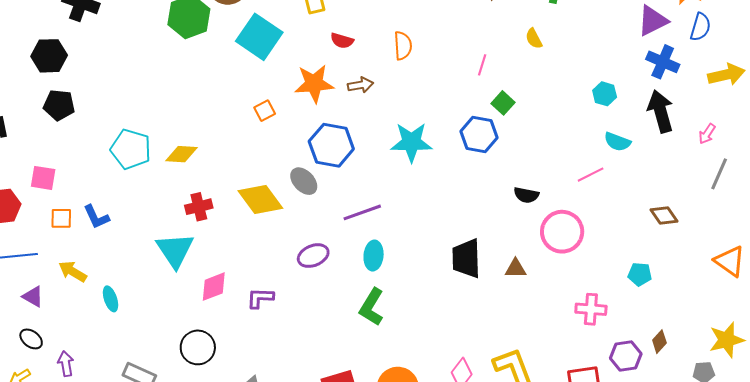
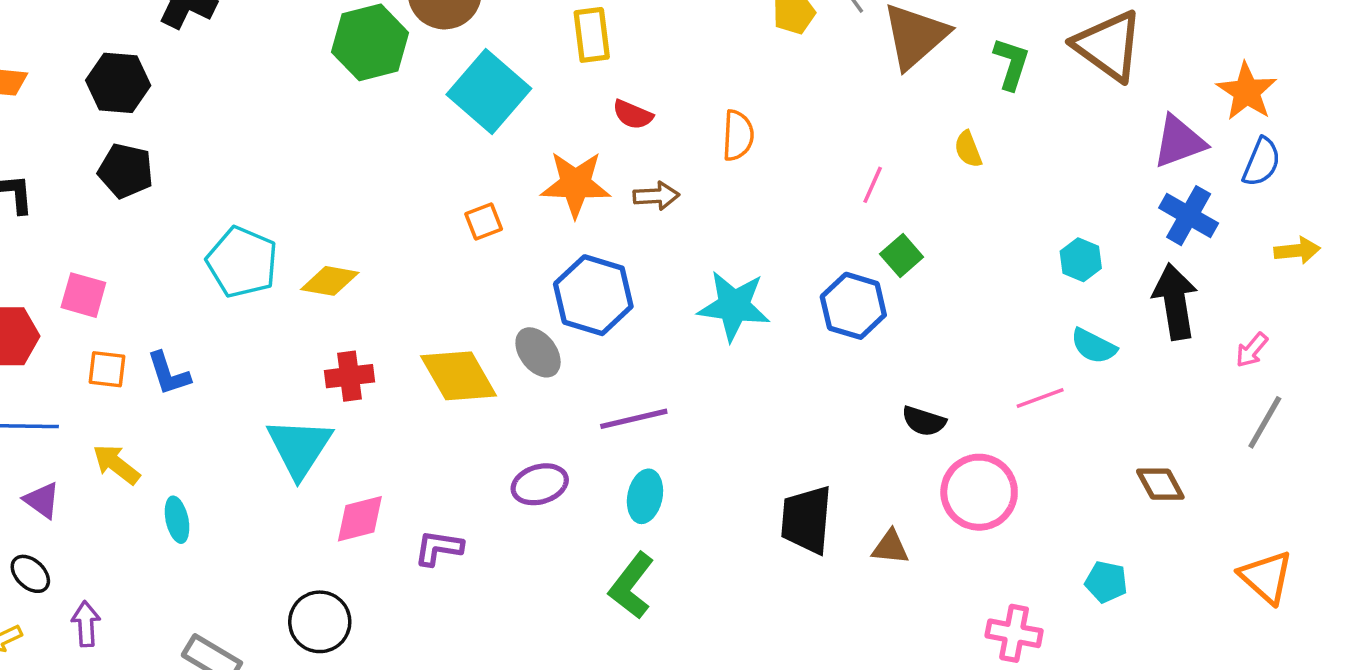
yellow arrow: (726, 75) -> (1297, 250), size x0.7

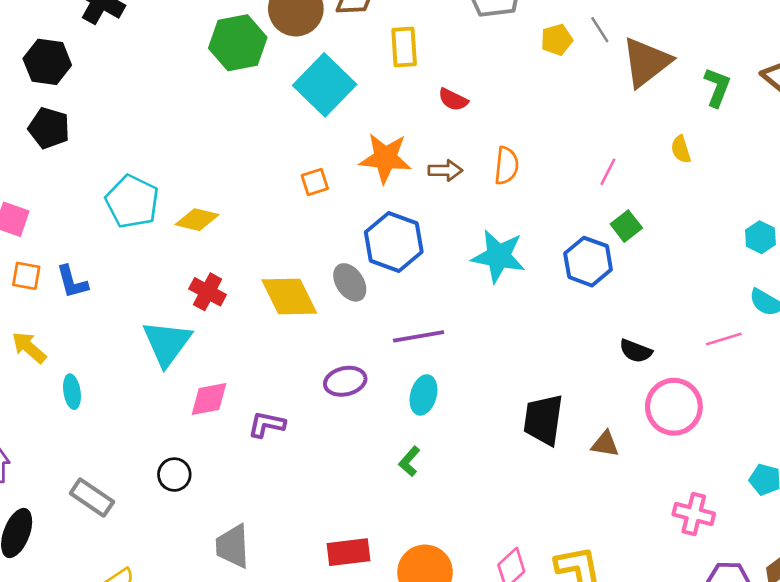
red semicircle: (633, 115) -> (453, 100), moved
orange semicircle: (738, 135) -> (506, 166), moved
red cross: (350, 376) -> (208, 292), turned 32
green L-shape: (631, 586) -> (409, 461), size x0.6
black circle: (320, 622) -> (174, 475), size x0.7

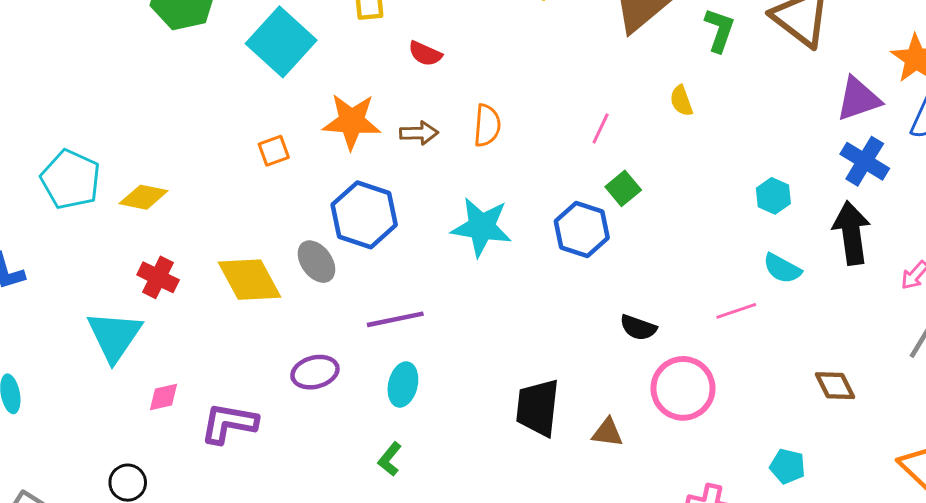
pink diamond: (209, 399) -> (164, 397), size x0.7
purple L-shape: (267, 424) -> (229, 423), size x1.4

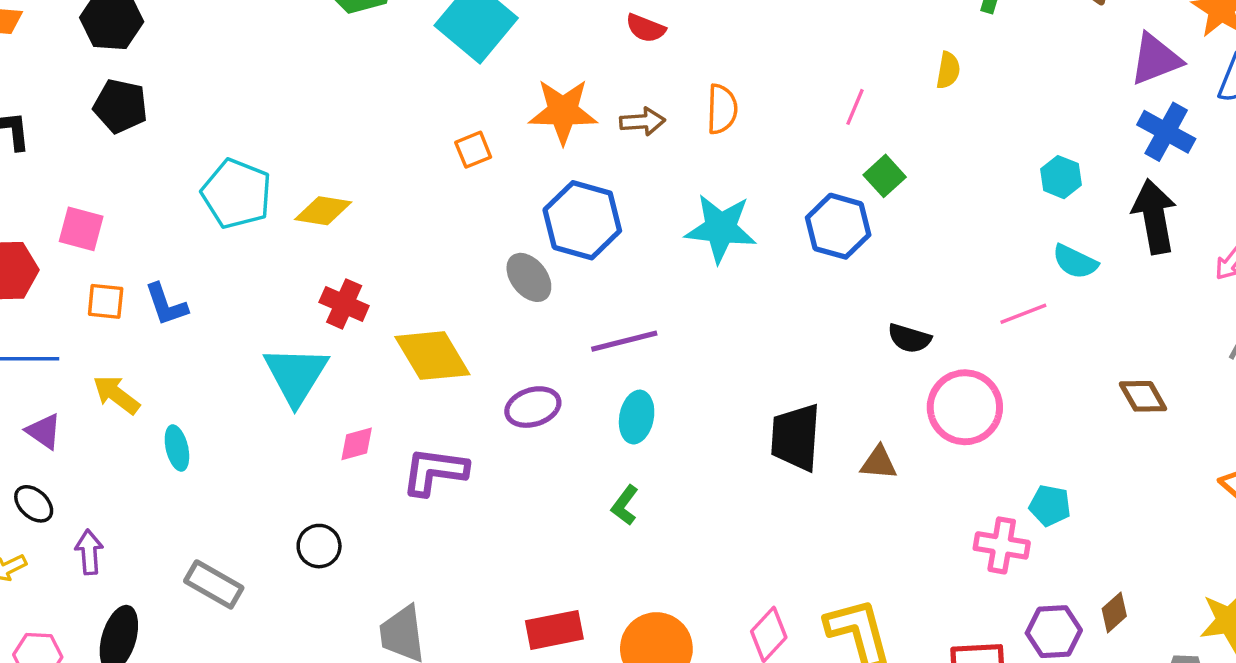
yellow semicircle: (681, 101) -> (948, 70), turned -148
yellow diamond: (249, 280) -> (432, 356), moved
cyan pentagon: (788, 466) -> (1050, 505), moved

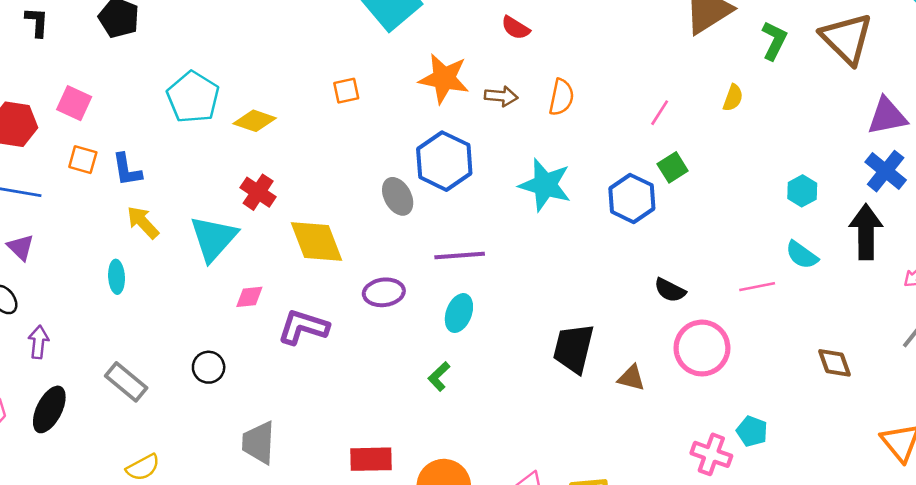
orange square: (473, 150) -> (346, 91), moved
yellow arrow: (116, 395) -> (143, 222), moved

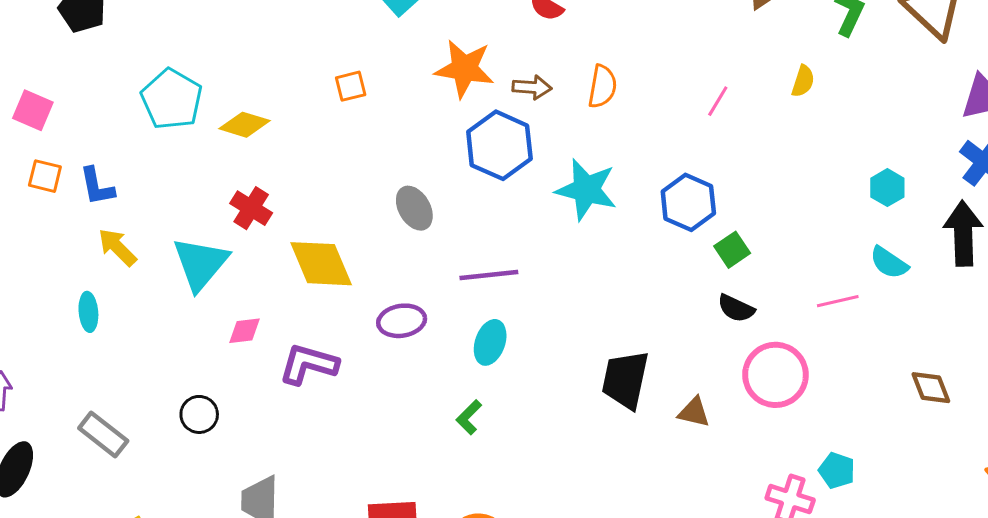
blue hexagon: (444, 161) -> (499, 145), moved
green square: (673, 167) -> (732, 250), moved

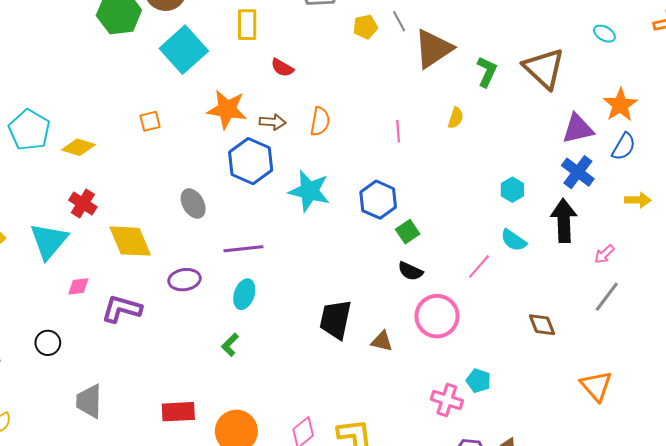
pink line: (718, 101) -> (398, 131), turned -35
pink line: (838, 301) -> (479, 266), turned -36

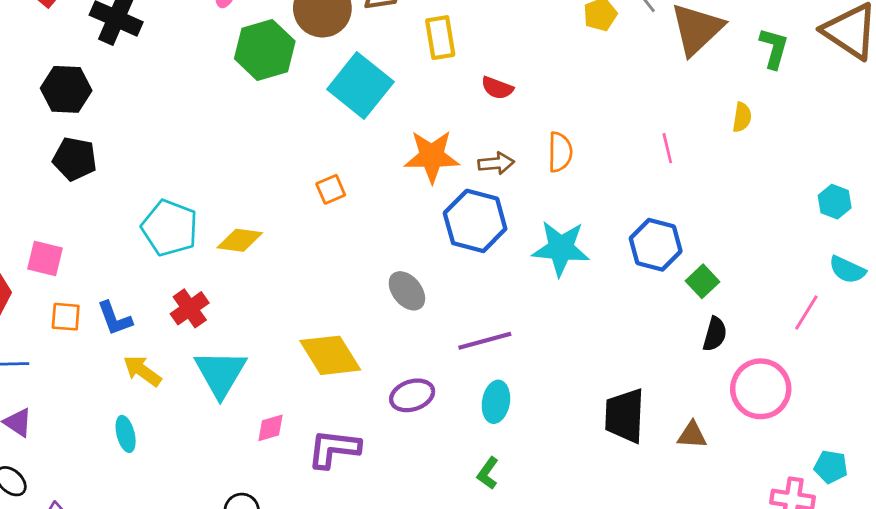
red cross: (83, 203) -> (190, 308), moved, turned 32
black semicircle: (410, 271) -> (715, 334), turned -90

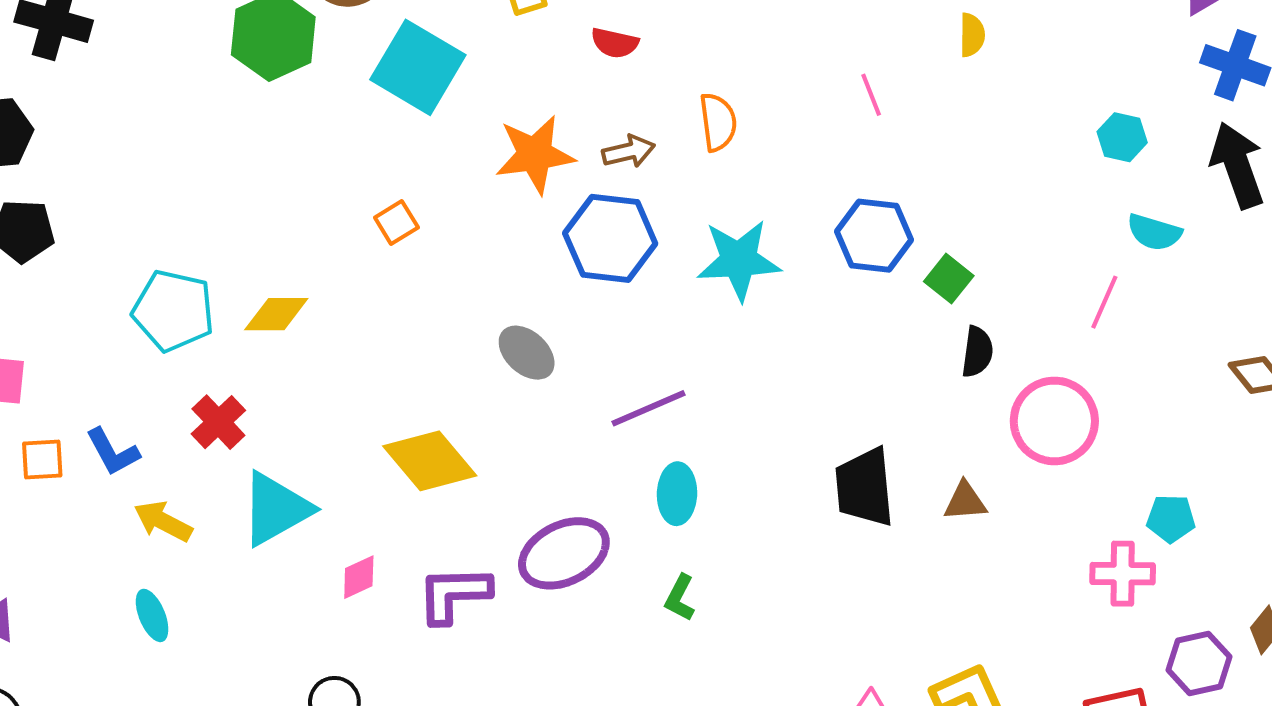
cyan triangle: (220, 373) -> (276, 509), turned 38
purple ellipse: (412, 395) -> (564, 553), moved, size x1.4

